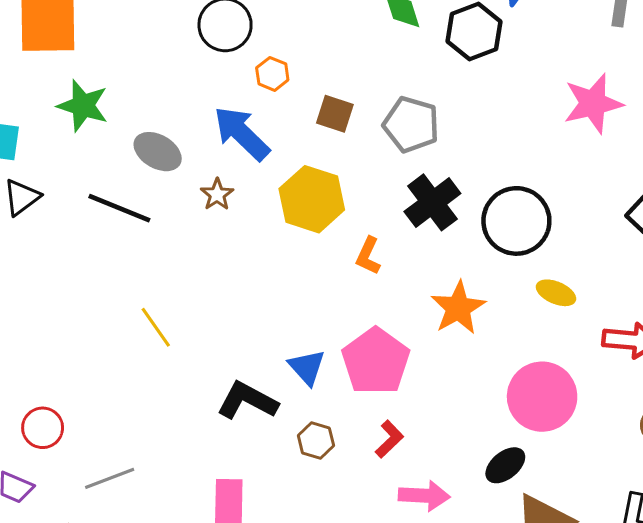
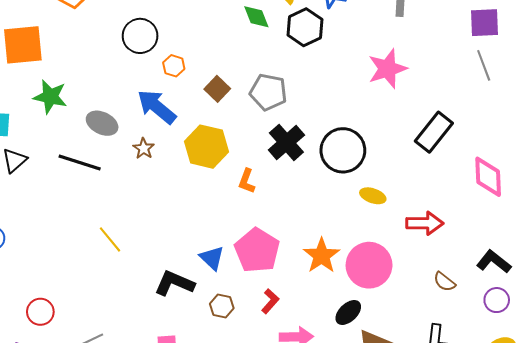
brown square: (335, 114) -> (217, 89), turned 30
orange star: (458, 308) -> (322, 256), moved

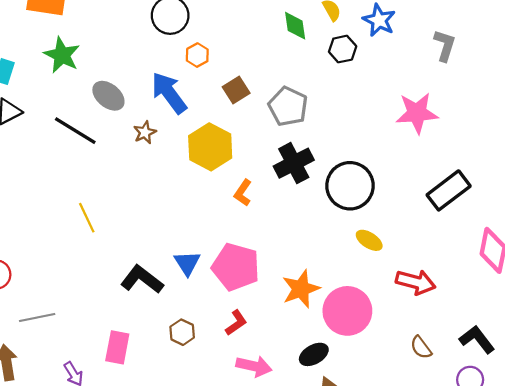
black hexagon: (305, 27) -> (343, 49), size x0.7
pink pentagon: (257, 250) -> (236, 267), turned -30
brown hexagon: (222, 306) -> (182, 332), moved

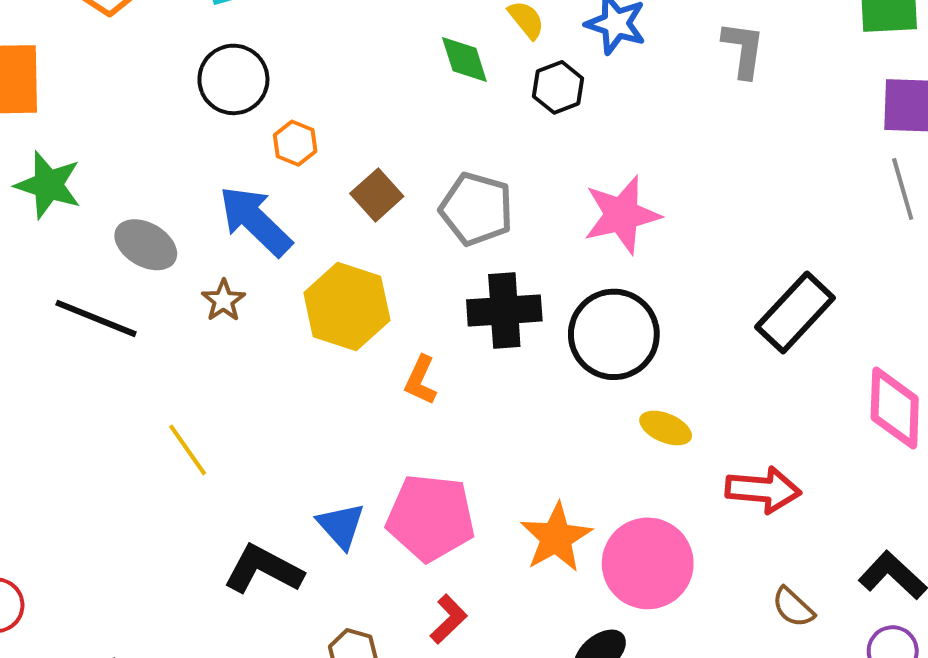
pink star: (417, 113) -> (622, 215), moved
black cross: (294, 163) -> (504, 310), turned 33
yellow line: (87, 218) -> (188, 450), moved

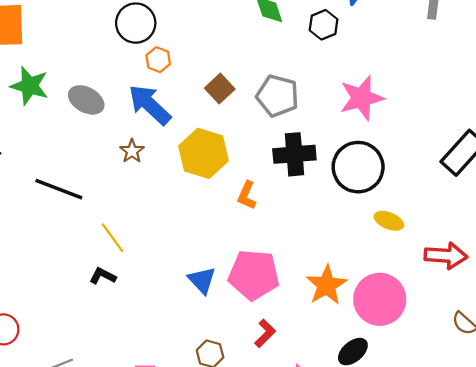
orange hexagon: (295, 143) -> (158, 60), moved
gray ellipse: (146, 245) -> (86, 100), moved
black line: (96, 318) -> (59, 189), moved
black L-shape: (263, 569) -> (103, 276), moved, size x0.6

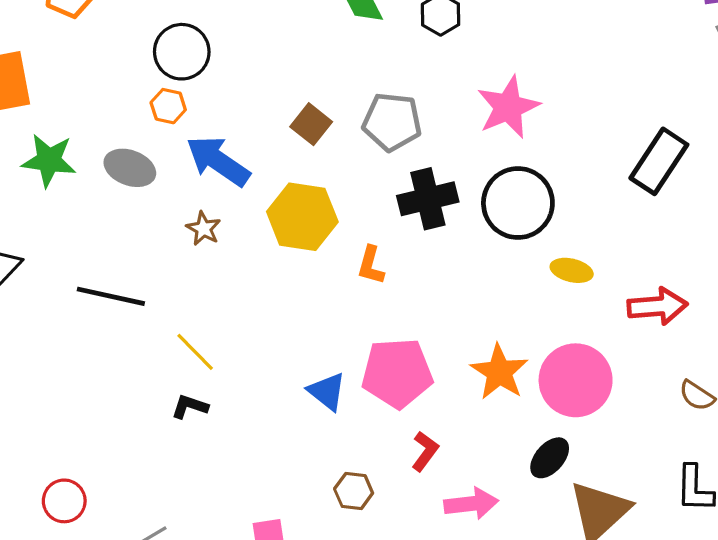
orange hexagon: (158, 60) -> (168, 106), moved

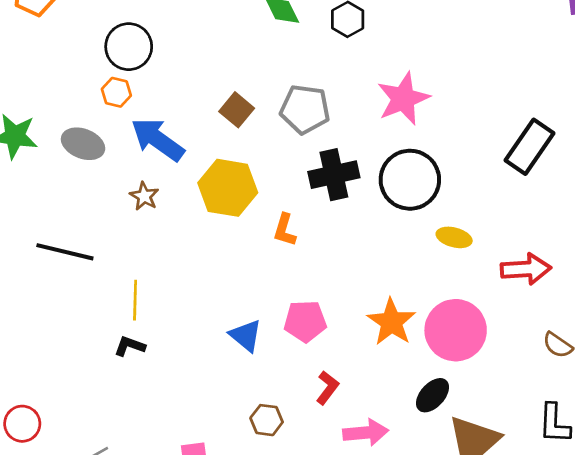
yellow line: (195, 352) -> (135, 300), turned 45
pink pentagon: (397, 373) -> (305, 321), size x0.7

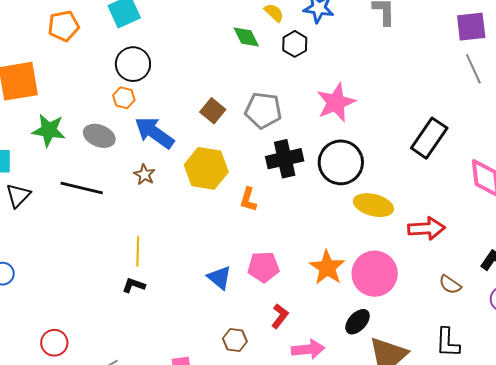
yellow ellipse: (454, 237) -> (373, 205), size x1.5
black line: (65, 252) -> (82, 188), moved

